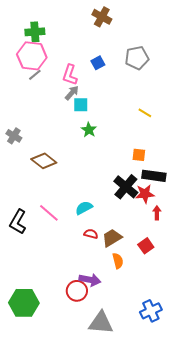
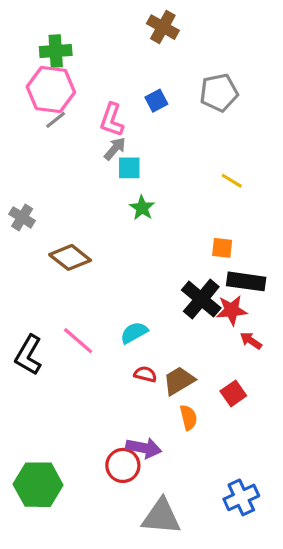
red arrow: (157, 213) -> (251, 341), turned -56

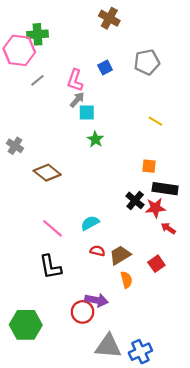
pink hexagon: (51, 89) -> (19, 50), moved
black cross: (201, 299) -> (135, 200), size x0.7
black L-shape: (28, 355) -> (50, 267), moved, turned -40
blue cross: (241, 497) -> (140, 352), moved

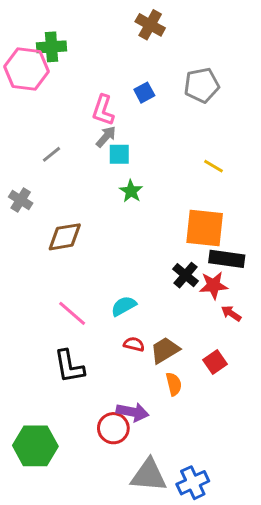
gray line: (37, 80) -> (52, 154), moved
orange square: (149, 166) -> (205, 228), size x2.0
brown diamond: (47, 173) -> (65, 237), turned -48

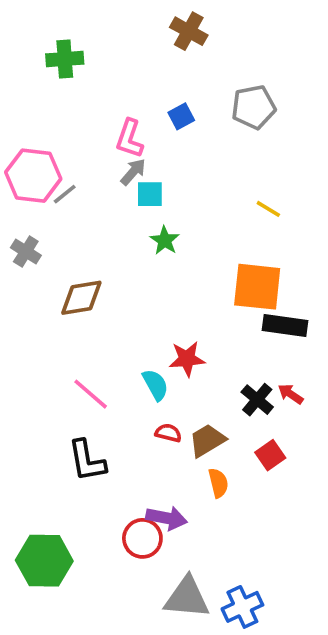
pink hexagon: (26, 69) -> (33, 176), moved
black cross: (186, 275) -> (257, 400), moved
red star: (213, 285) -> (187, 359), moved
cyan semicircle: (124, 306) -> (155, 385), turned 90

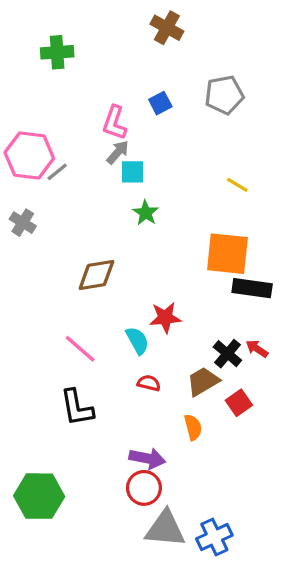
brown diamond: (81, 298) -> (96, 275), moved
brown trapezoid: (207, 440) -> (203, 381), moved
red circle: (142, 538) -> (144, 488), moved

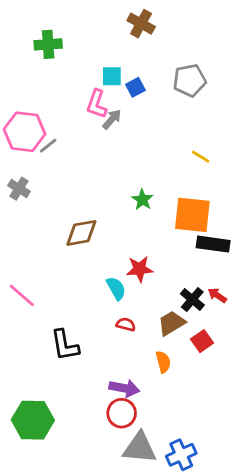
gray arrow: (118, 152) -> (112, 119), moved
cyan square: (132, 172) -> (112, 76), moved
green star: (146, 213) -> (142, 200), moved
pink line: (80, 349) -> (22, 295), moved

